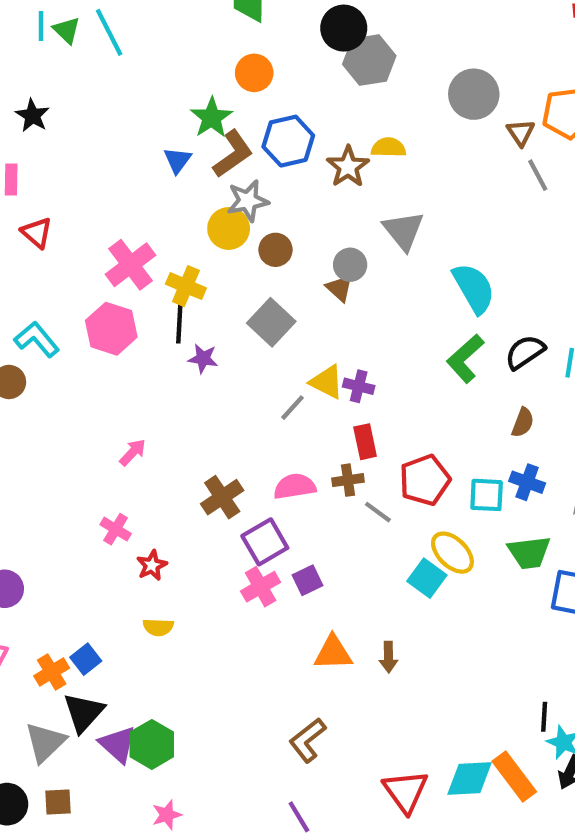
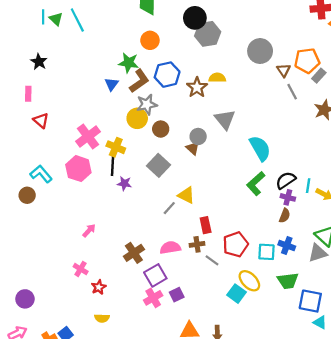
green star: (212, 118) -> (129, 63), turned -30
purple cross: (359, 386) -> (288, 197), moved

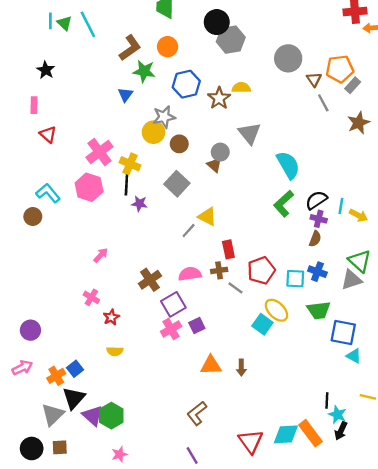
brown L-shape: (139, 81) -> (130, 48), moved

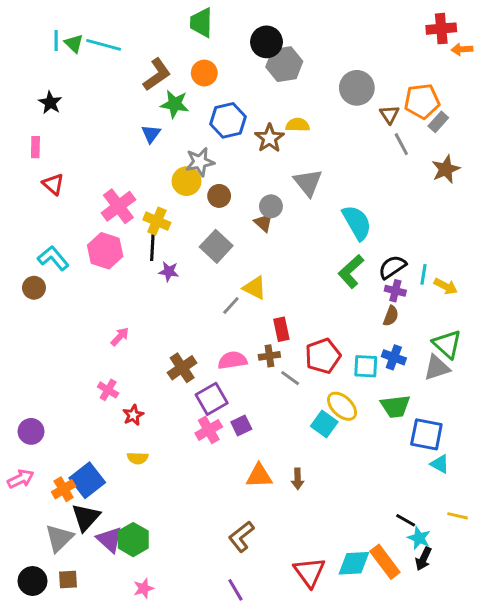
cyan line: (88, 24) -> (104, 45), turned -48
blue square: (75, 369) -> (87, 480), size x1.6
black line: (327, 400) -> (406, 520), turned -63

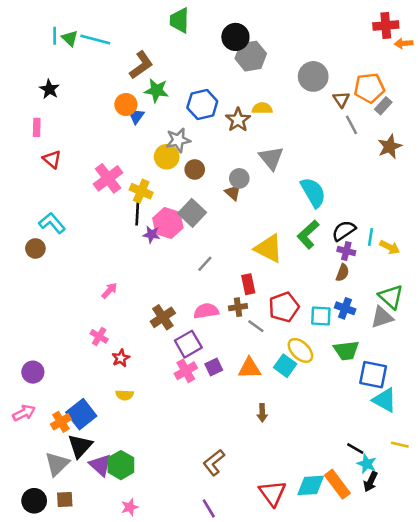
orange circle: (204, 73) -> (126, 104), moved
pink hexagon: (105, 251) -> (168, 223), moved
yellow triangle: (255, 288) -> (269, 248), moved, size x1.4
cyan triangle: (440, 464) -> (385, 400), size x1.5
orange triangle: (259, 476) -> (249, 368), moved

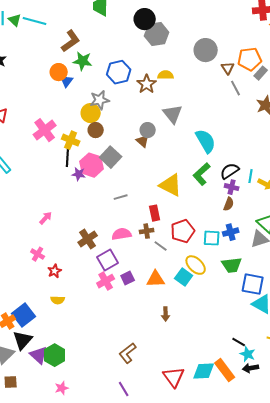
brown circle: (195, 169) -> (96, 130), moved
gray line: (205, 264) -> (121, 197), turned 32
blue cross: (345, 308) -> (231, 232), turned -35
black arrow: (371, 482) -> (251, 368), turned 56

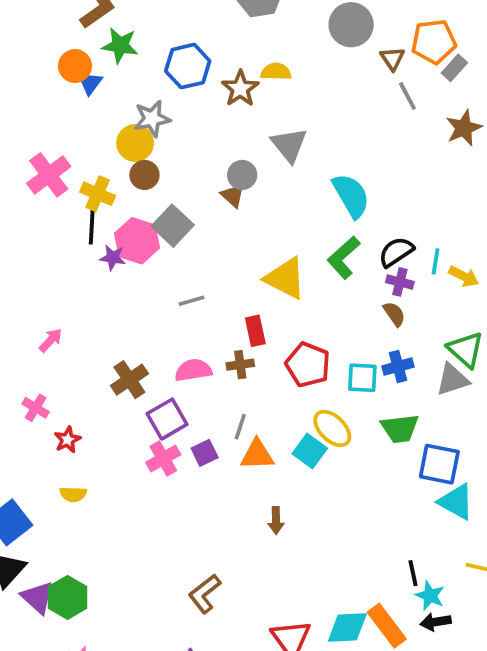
brown semicircle: (229, 204) -> (394, 314), turned -56
red pentagon: (183, 231) -> (308, 365), turned -30
gray line: (161, 246) -> (240, 427), moved, turned 72
black line: (239, 342) -> (413, 573), turned 48

